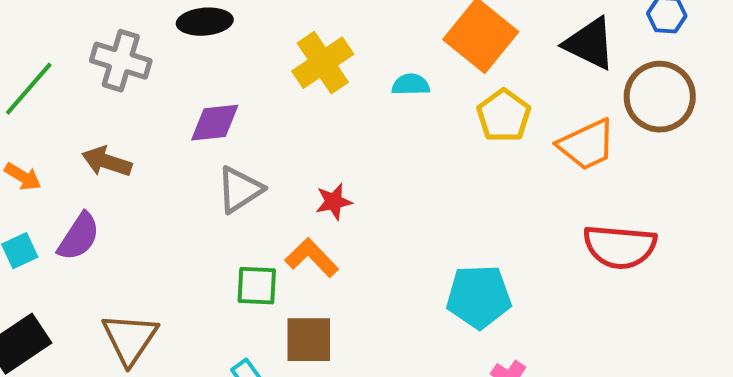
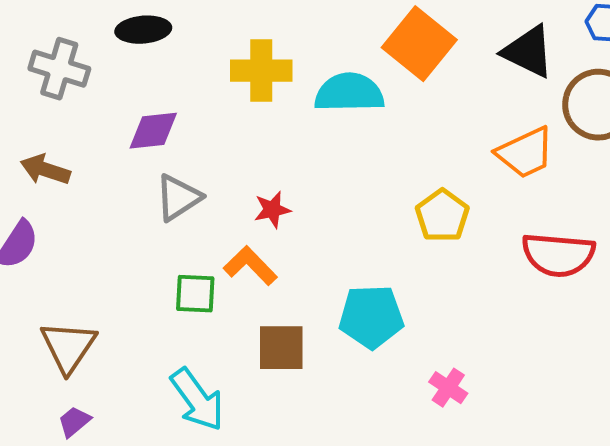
yellow cross: (323, 63) -> (261, 71), turned 34
cyan semicircle: (411, 85) -> (349, 93), size x1.8
yellow pentagon: (504, 116) -> (442, 216), moved
cyan pentagon: (479, 297) -> (371, 317), moved
brown square: (309, 340) -> (281, 348), moved

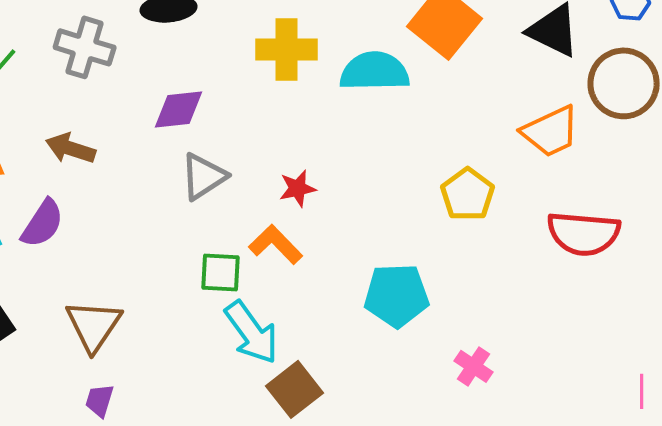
brown square: (281, 348) -> (295, 389), moved, turned -38
cyan arrow: (197, 400) -> (252, 332), moved
purple trapezoid: (74, 422) -> (100, 400), turned -33

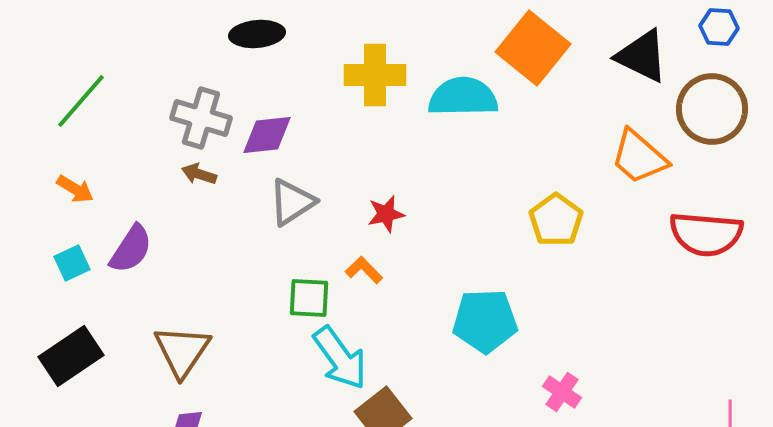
gray cross: (85, 47) -> (201, 118), moved
orange trapezoid: (551, 131) -> (639, 157), turned 66
brown arrow: (71, 148) -> (199, 174), moved, size x0.7
red semicircle: (584, 233) -> (706, 234), moved
orange L-shape: (276, 244) -> (364, 270), size x0.7

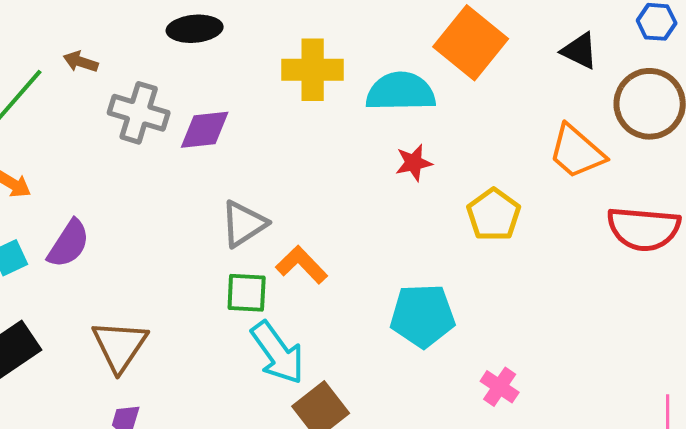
black triangle: (642, 56) -> (580, 51), size x0.7
brown arrow: (199, 174) -> (81, 62), moved
gray triangle: (292, 202) -> (244, 224), moved
red star: (386, 214) -> (414, 163), moved
orange L-shape: (364, 270) -> (302, 265), size x1.4

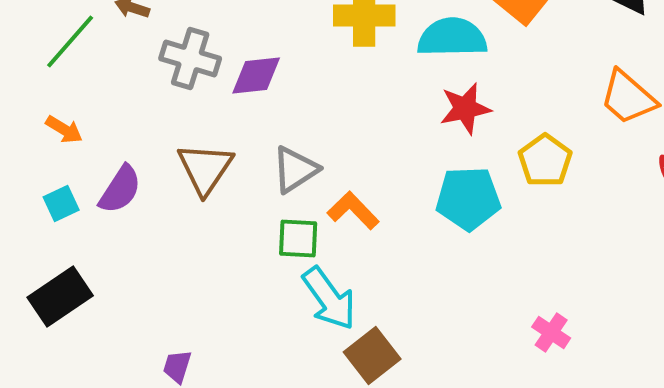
red star: (414, 163) -> (465, 108), size x1.4
cyan pentagon: (423, 316) -> (468, 198), moved
brown triangle: (120, 346) -> (205, 168), moved

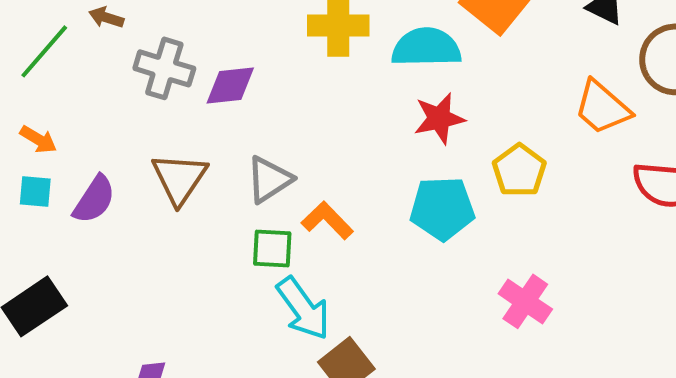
cyan square: (61, 204) -> (35, 191), moved, turned 30
pink cross: (551, 332) -> (525, 301), moved, size x1.4

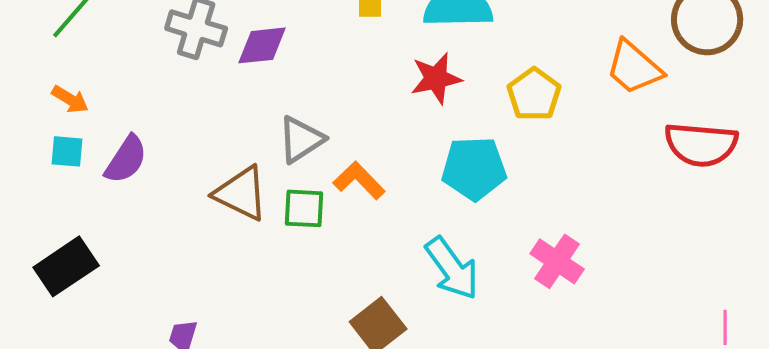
red star: (439, 118) -> (436, 78), moved
yellow pentagon: (519, 170) -> (534, 94), moved
brown triangle: (179, 178) -> (241, 193), moved, turned -38
cyan arrow: (303, 308) -> (452, 268), moved

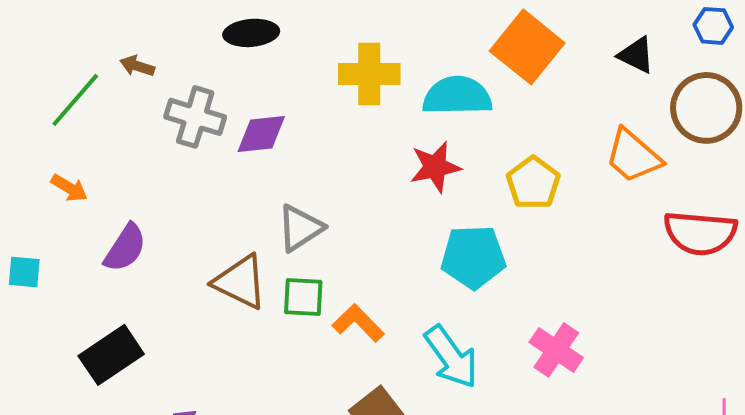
cyan square: (67, 151) -> (24, 272), moved
orange L-shape: (359, 180) -> (358, 323), moved
black rectangle: (66, 266) -> (111, 355), moved

